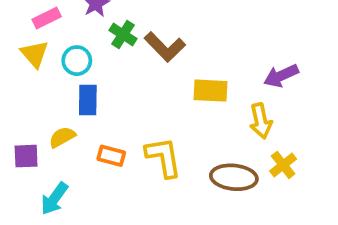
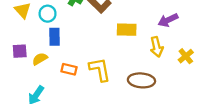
purple square: (26, 156) -> (20, 51), moved
yellow cross: (283, 165) -> (186, 56), moved

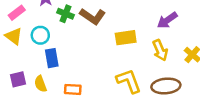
yellow semicircle: (40, 59) -> (40, 84), turned -70
yellow L-shape: (100, 69) -> (129, 81), moved
brown ellipse: (141, 80) -> (166, 86), moved

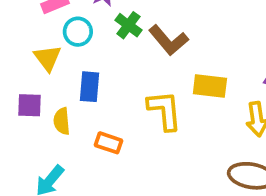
cyan circle: (40, 35) -> (78, 32), moved
yellow triangle: (14, 36) -> (47, 58), moved
yellow L-shape: (129, 81) -> (165, 110), moved

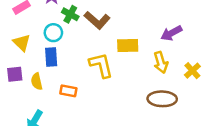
cyan circle: (78, 32) -> (53, 33), moved

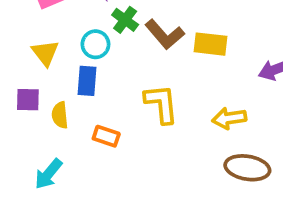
yellow rectangle: (128, 46) -> (211, 44), moved
yellow arrow: (161, 62) -> (229, 118), moved, turned 90

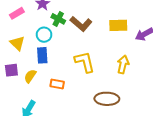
yellow rectangle: (211, 44) -> (118, 25), moved
yellow semicircle: (60, 115) -> (30, 76), turned 48
yellow arrow: (229, 118) -> (123, 64), turned 120
brown ellipse: (247, 168) -> (107, 99), moved

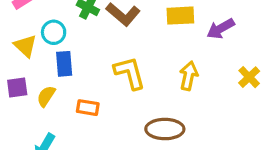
cyan circle: (44, 35) -> (54, 32), moved

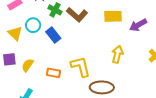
blue rectangle: (64, 64) -> (53, 35), moved, turned -35
yellow L-shape: (130, 73) -> (81, 67), moved

